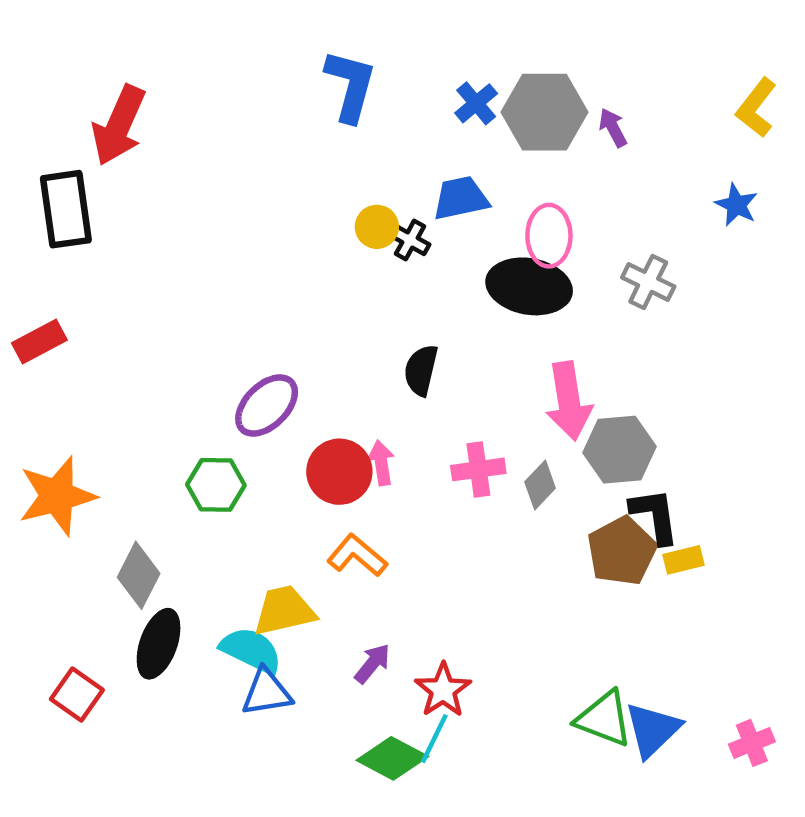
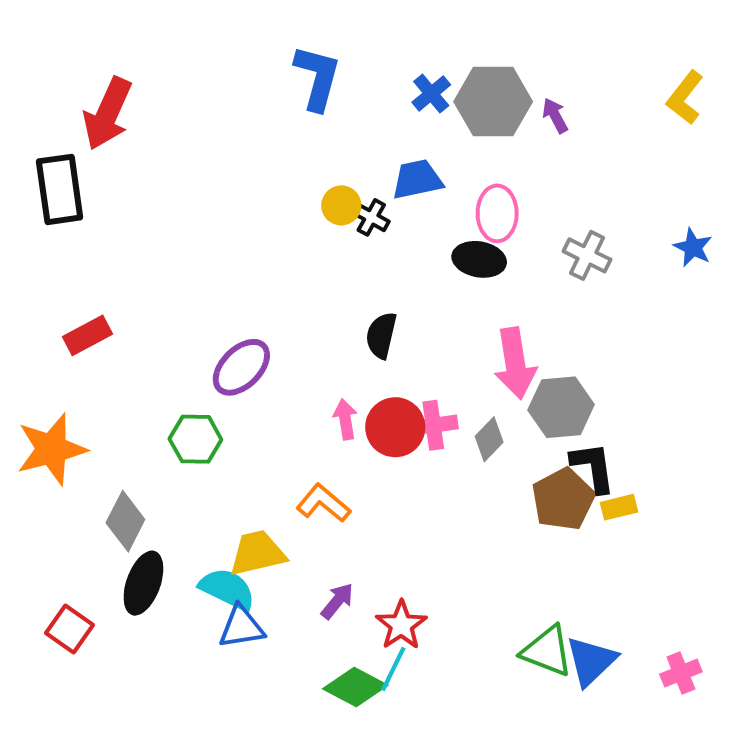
blue star: (736, 205) -> (693, 247), moved
black ellipse: (529, 286) -> (479, 259), size x0.7
red rectangle: (39, 342) -> (88, 335), moved
red circle: (339, 472) -> (395, 427), moved

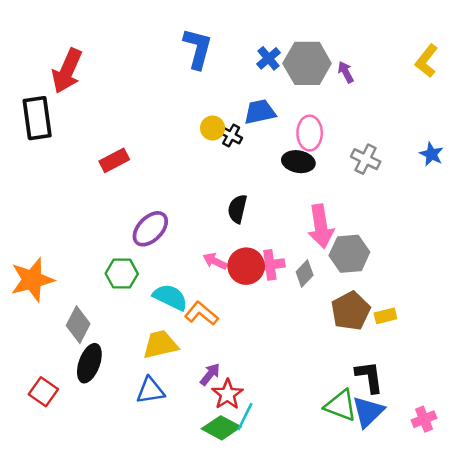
red rectangle: (88, 335) -> (114, 160), moved
pink arrow: (345, 419) -> (215, 261), turned -55
black L-shape: (593, 467) -> (369, 377), moved
cyan semicircle: (227, 589) -> (170, 297), moved
red star: (401, 625) -> (227, 394), moved

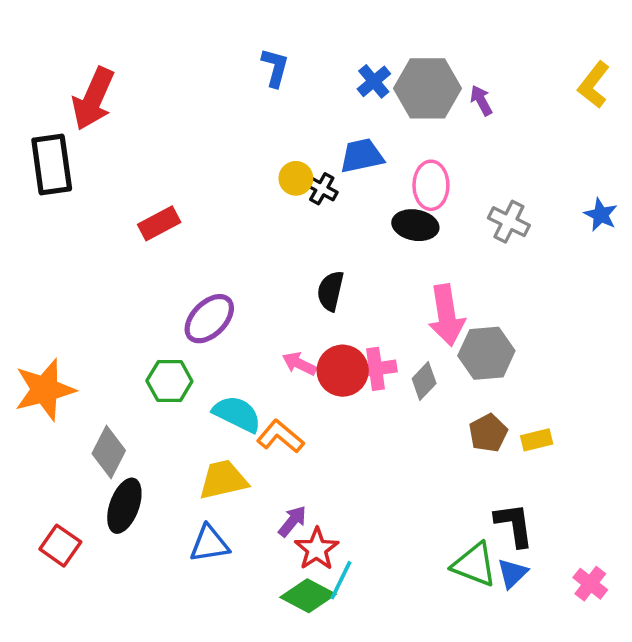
blue L-shape: (198, 48) -> (275, 68), size x0.7
brown pentagon: (351, 311) -> (488, 433), size x0.7
blue triangle: (368, 412) -> (512, 573), size x0.7
pink cross: (424, 419) -> (590, 584), turned -30

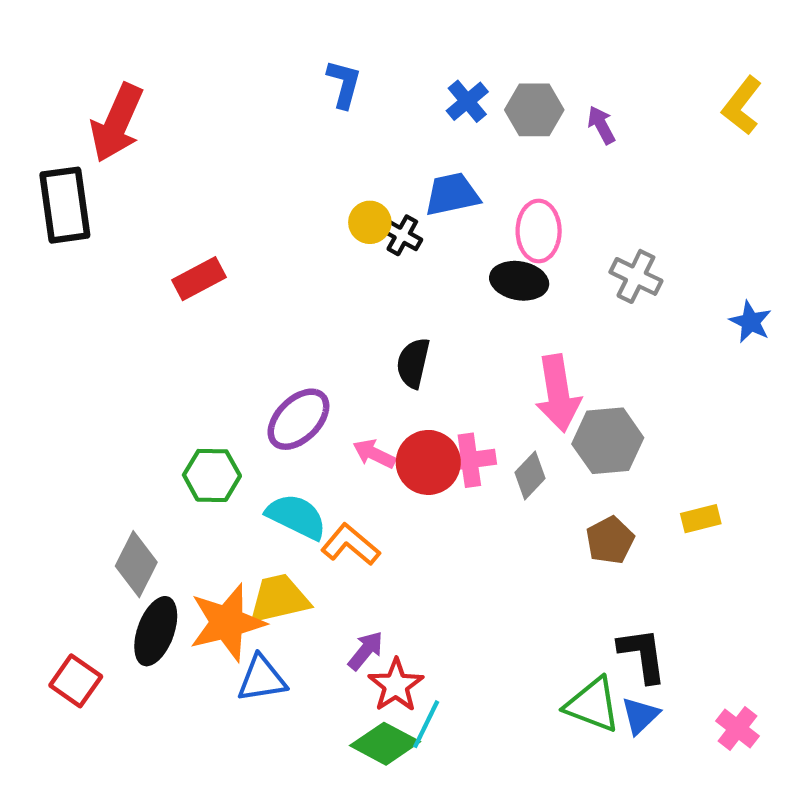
gray hexagon: (428, 88) -> (534, 110), size x0.7
blue star: (601, 215) -> (751, 322), moved
purple ellipse: (209, 319) -> (298, 419), moved
orange star: (45, 390) -> (227, 623), moved
yellow rectangle: (537, 440) -> (701, 519), moved

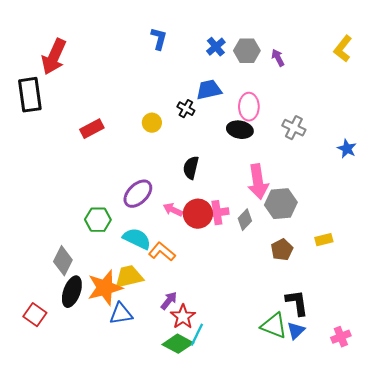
yellow circle: (370, 222) -> (152, 123), moved
pink cross: (738, 728) -> (341, 337), turned 30

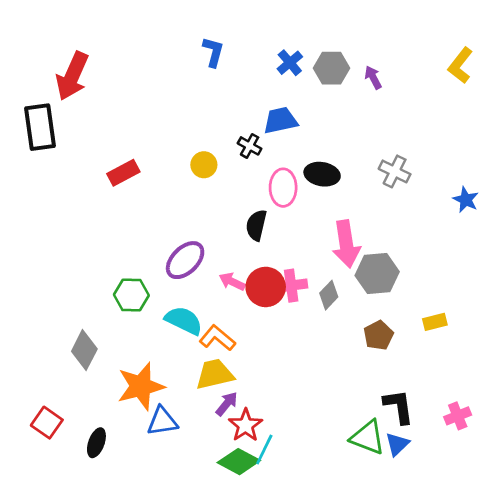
pink ellipse: (249, 107) -> (283, 188), moved
yellow trapezoid: (129, 277) -> (215, 374), moved
black ellipse: (72, 292) -> (96, 443), moved, size x0.7
pink cross: (341, 337) -> (458, 416), moved

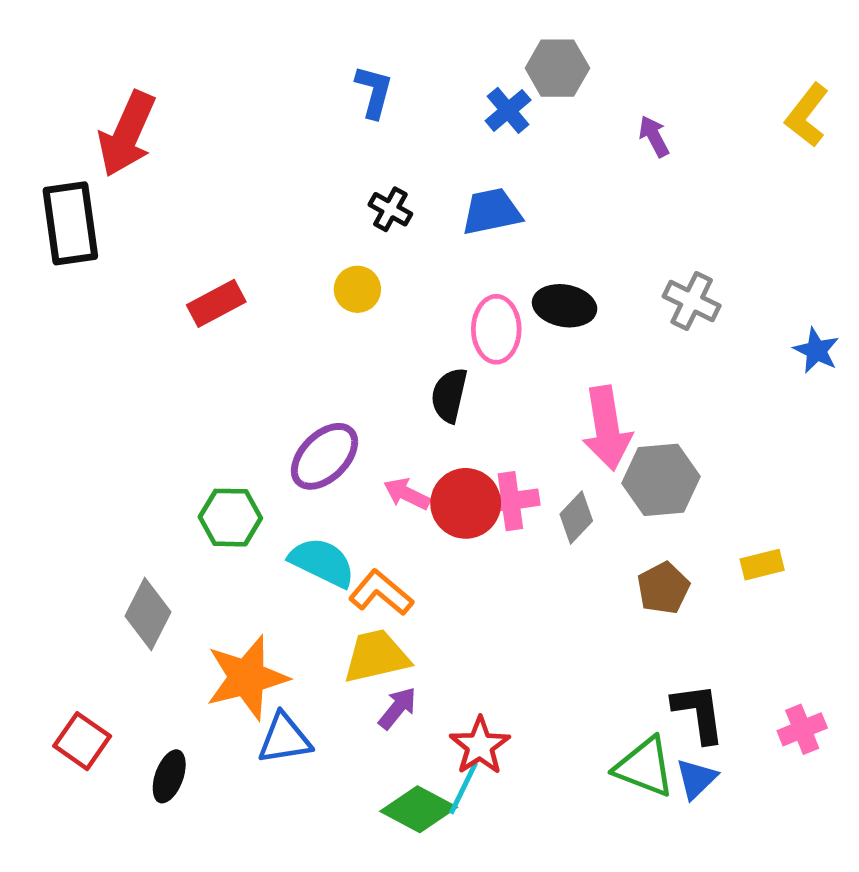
gray hexagon: (331, 68) -> (557, 68), moved
black cross: (250, 146) -> (390, 209), moved
red star: (246, 425) -> (480, 746), moved

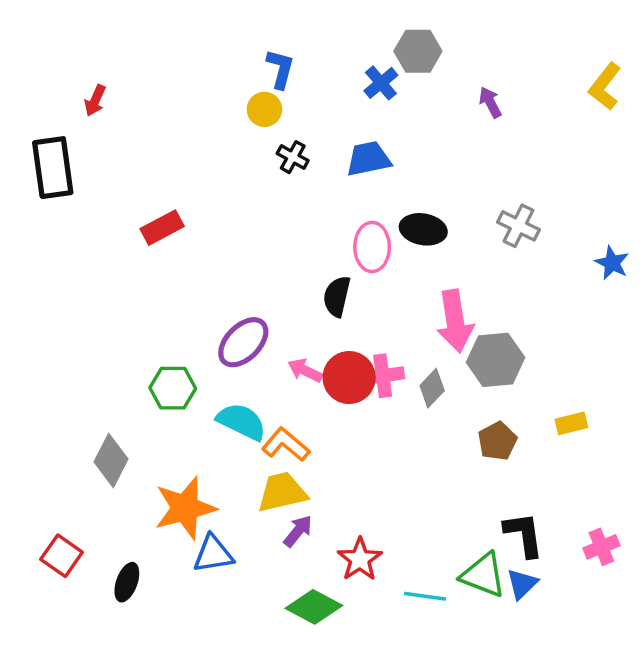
red arrow: (127, 134) -> (95, 101), size x0.5
yellow circle: (357, 289) -> (264, 109), moved
cyan line: (463, 788) -> (425, 596), moved, turned 72

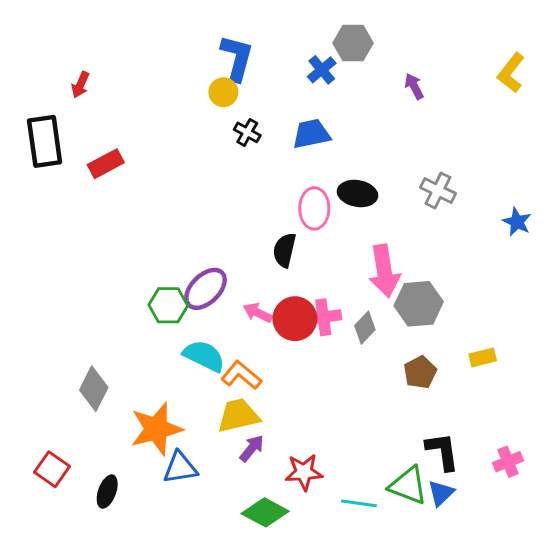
blue L-shape: (280, 69) -> (237, 58), size x1.4
red rectangle: (162, 228) -> (106, 164), moved
green hexagon: (173, 388) -> (168, 305), moved
red star: (360, 559) -> (304, 472), turned 30

